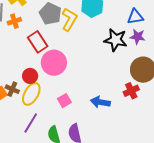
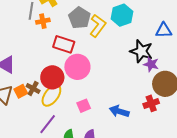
purple star: (138, 37) -> (151, 64), moved
red rectangle: (38, 42) -> (64, 44), turned -45
red circle: (30, 76) -> (52, 77), size x1.5

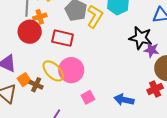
pink circle: (77, 67) -> (71, 70), moved
red circle: (52, 77) -> (30, 32), moved
orange square: (21, 91) -> (24, 80), moved
yellow ellipse: (51, 95) -> (53, 71), moved, turned -75

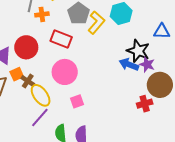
red circle: (30, 32) -> (26, 47), moved
yellow ellipse: (53, 71) -> (41, 95), moved
blue arrow: (124, 100) -> (129, 64), moved

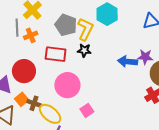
black star: (138, 51) -> (84, 50), moved, size x0.6

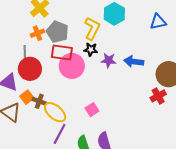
gray pentagon: (66, 25) -> (57, 32), moved
gray line: (17, 28) -> (25, 54), moved
purple star: (145, 57) -> (109, 60), moved
pink circle: (67, 85) -> (72, 66), moved

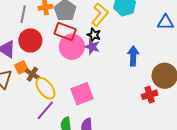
gray line: (25, 54) -> (23, 14), moved
purple star: (109, 60) -> (92, 47), moved
blue arrow: (134, 62) -> (133, 56), turned 72
pink square: (92, 110) -> (82, 94), size x1.6

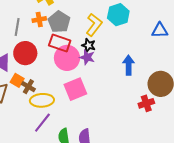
orange square: (21, 67) -> (17, 80), turned -32
yellow ellipse: (45, 88) -> (42, 100), turned -55
pink square: (82, 94) -> (75, 89), moved

